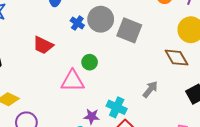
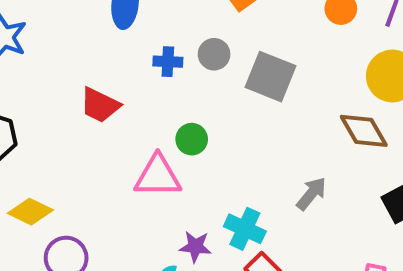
gray circle: (101, 19) -> (214, 54), size x0.6
blue cross: (77, 23) -> (168, 62), turned -32

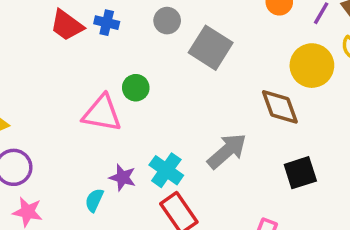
blue cross: (168, 62) -> (107, 23), moved
red trapezoid: (100, 105) -> (67, 25), moved
gray arrow: (311, 194) -> (227, 151), size x1.4

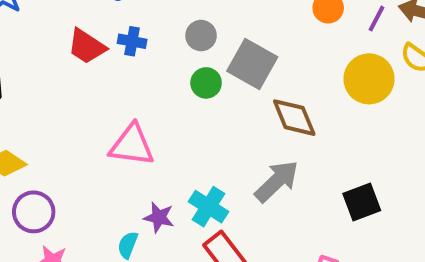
green circle: (136, 88) -> (206, 83), moved
brown diamond: (280, 107) -> (294, 118), moved

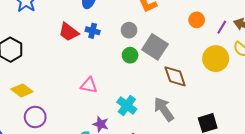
pink triangle: (132, 145) -> (89, 85), size x0.7
gray arrow: (277, 181) -> (164, 109), turned -85
cyan cross: (208, 207) -> (127, 106), moved

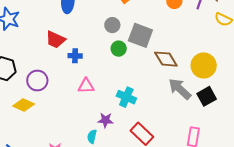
blue cross: (93, 31) -> (75, 56), moved
yellow circle: (216, 59) -> (204, 65), moved
gray arrow: (164, 109) -> (180, 89), moved
purple circle: (35, 117) -> (37, 81), moved

